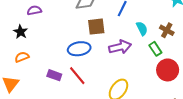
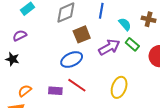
green rectangle: (155, 49) -> (132, 44), moved
orange semicircle: (22, 57) -> (25, 91), moved

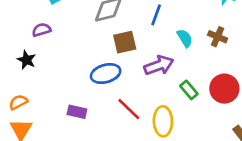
green rectangle: (132, 44) -> (189, 90), moved
red line: (77, 85) -> (129, 109), moved
yellow ellipse: (119, 87) -> (163, 121), turned -30
orange semicircle: (25, 91) -> (18, 102), moved

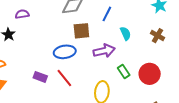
brown cross: (218, 37) -> (158, 36), moved
red line: (129, 109) -> (64, 78), moved

